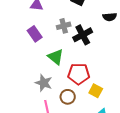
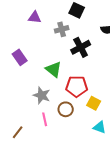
gray cross: (64, 26) -> (62, 29), moved
purple rectangle: (35, 34) -> (20, 57), moved

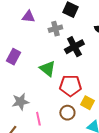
purple rectangle: (20, 57) -> (13, 57), turned 63
gray star: (42, 95) -> (20, 102), moved, turned -30
brown circle: (66, 109) -> (67, 113), moved

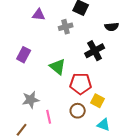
black cross: (74, 47) -> (95, 51), moved

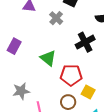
gray cross: (66, 27) -> (56, 18), turned -32

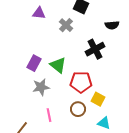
purple rectangle: (14, 46) -> (34, 63), moved
gray star: (21, 91) -> (41, 87), moved

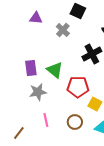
purple rectangle: (34, 63) -> (31, 68), turned -35
brown circle: (78, 109) -> (75, 122), moved

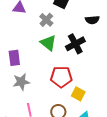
green triangle: (55, 70) -> (48, 43), moved

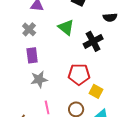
gray cross: (46, 20) -> (29, 29), moved
green triangle: (48, 43) -> (66, 27), moved

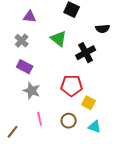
purple rectangle: (32, 55) -> (25, 67), turned -56
gray star: (39, 79) -> (32, 91), turned 30

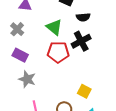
black semicircle: (103, 29) -> (83, 17), moved
red pentagon: (72, 86) -> (58, 52), moved

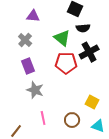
black semicircle: (83, 17) -> (83, 28), moved
purple rectangle: (20, 55) -> (28, 66), turned 42

